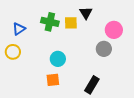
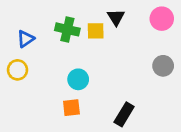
pink circle: (114, 30) -> (162, 19), moved
gray circle: (104, 49) -> (163, 66), moved

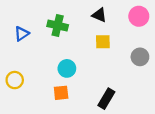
black triangle: (116, 17) -> (99, 15), turned -35
yellow square: (96, 31) -> (103, 42), moved
yellow circle: (17, 70) -> (15, 80), moved

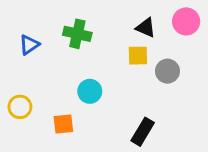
black triangle: (99, 15) -> (146, 28), moved
gray circle: (140, 57) -> (167, 71), moved
orange square: (61, 93) -> (63, 124), moved

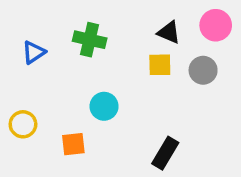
gray circle: (167, 71) -> (203, 70), moved

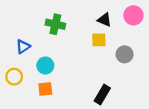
blue triangle: (34, 52) -> (23, 47), moved
gray circle: (203, 70) -> (125, 54), moved
cyan circle: (104, 106) -> (45, 66), moved

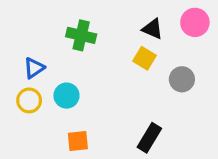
yellow square: (99, 40) -> (145, 58), turned 32
yellow circle: (14, 77) -> (29, 100), moved
orange square: (45, 89) -> (78, 141), moved

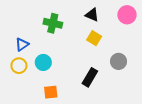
black triangle: (153, 29) -> (92, 15), moved
gray circle: (182, 79) -> (119, 61), moved
black rectangle: (149, 138) -> (90, 77), moved

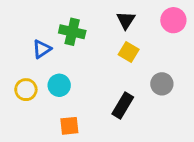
black triangle: (92, 15) -> (126, 20), turned 40
blue triangle: (22, 44) -> (42, 49), moved

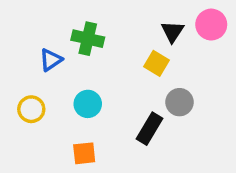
black triangle: (126, 20) -> (172, 32), moved
gray circle: (162, 84) -> (179, 102), moved
cyan circle: (59, 85) -> (88, 104), moved

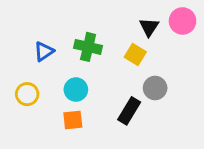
green cross: (88, 39) -> (88, 47), moved
orange square: (84, 153) -> (73, 120), moved

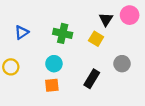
blue triangle: (44, 51) -> (22, 32), moved
gray circle: (155, 88) -> (122, 64), moved
yellow circle: (27, 94) -> (11, 67), moved

